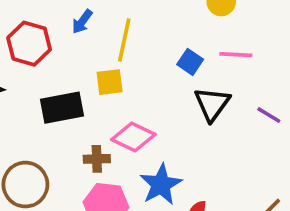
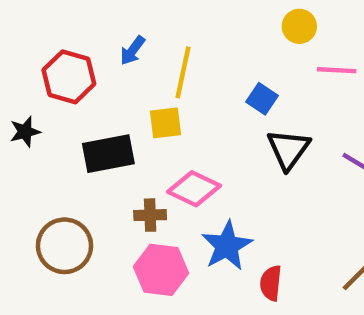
pink line: (236, 55) -> (337, 70), moved

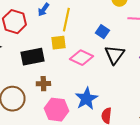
pink diamond: (194, 189) -> (81, 58), moved
brown cross: (150, 215) -> (43, 84), moved

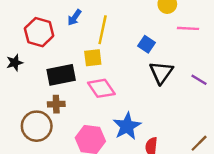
pink diamond: (81, 58) -> (101, 88), moved, turned 30
brown cross: (43, 84) -> (56, 104), moved

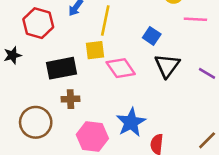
pink diamond: (101, 88) -> (121, 68), moved
brown cross: (56, 104) -> (70, 99), moved

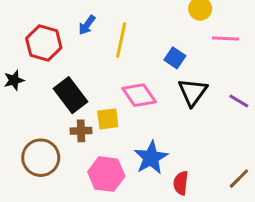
yellow square: (95, 50) -> (108, 119), moved
black rectangle: (61, 68) -> (71, 95), turned 64

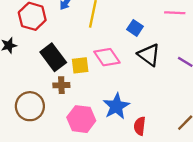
black triangle: (193, 92) -> (149, 55), turned -30
yellow square: (108, 119) -> (80, 65), moved

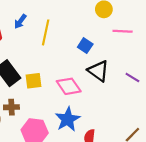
pink diamond: (107, 57) -> (69, 86), moved
brown cross: (61, 85) -> (11, 107), moved

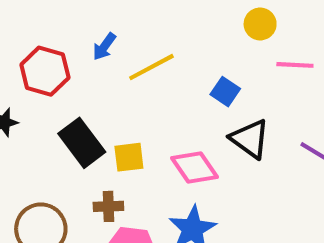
yellow line: (46, 32) -> (151, 67), turned 50
brown cross: (11, 107) -> (108, 206), moved

